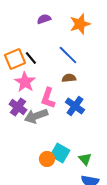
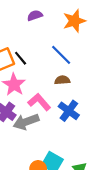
pink L-shape: (48, 98) -> (39, 102), turned 120

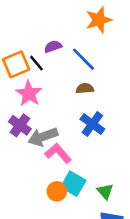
purple semicircle: (35, 15) -> (53, 47), moved
pink L-shape: (39, 102) -> (58, 153), moved

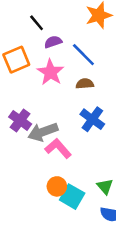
black line: (36, 63) -> (37, 23), moved
pink star: (29, 94) -> (51, 72), moved
cyan square: (73, 184) -> (72, 197), moved

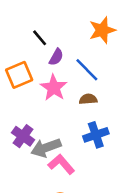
purple semicircle: (53, 42) -> (56, 57), turned 138
blue cross: (92, 119) -> (96, 135), turned 35

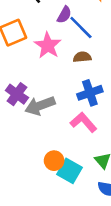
purple semicircle: (56, 57) -> (64, 15), moved
pink L-shape: (61, 164) -> (83, 122), moved

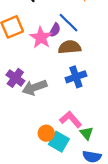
purple semicircle: (64, 15) -> (55, 30), moved
brown semicircle: (82, 57) -> (70, 47), size x1.5
pink L-shape: (83, 122) -> (71, 119), moved

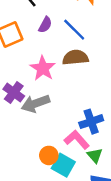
purple semicircle: (55, 30) -> (45, 25), moved
pink star: (41, 38) -> (43, 68), moved
blue cross: (76, 77) -> (91, 122), moved

